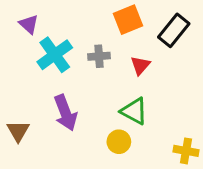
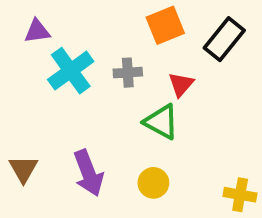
purple triangle: (29, 24) -> (37, 31), turned -50
green triangle: (134, 111) -> (161, 122), moved
purple arrow: (65, 113) -> (88, 173), moved

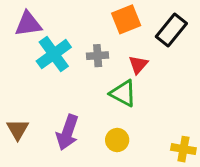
purple triangle: (37, 31) -> (28, 24), size x1.4
purple arrow: (88, 173) -> (67, 132), turned 40

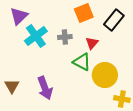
purple triangle: (28, 24) -> (19, 16), turned -36
purple arrow: (67, 132) -> (45, 88), turned -40
yellow circle: (117, 140) -> (105, 75), moved, size x1.6

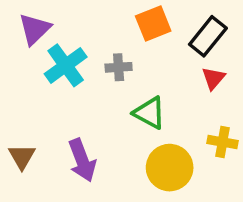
red triangle: (92, 43) -> (213, 78), moved
yellow circle: (105, 75) -> (170, 168), moved
yellow cross: (122, 99) -> (222, 142), moved

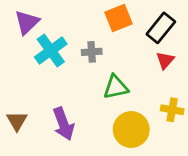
green triangle: (150, 113) -> (116, 87), turned -40

